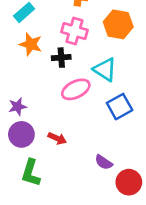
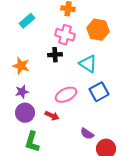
orange star: (31, 44) -> (21, 66), moved
pink ellipse: (76, 89) -> (66, 95), moved

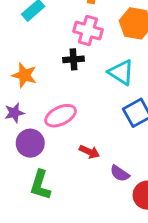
purple star: (22, 92) -> (14, 113), moved
pink ellipse: (66, 95) -> (61, 116), moved
red arrow: (52, 116) -> (89, 152), moved

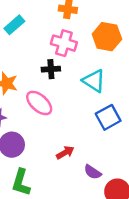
pink ellipse: (61, 116) -> (39, 103), moved, turned 68
red arrow: (89, 152) -> (65, 152), turned -54

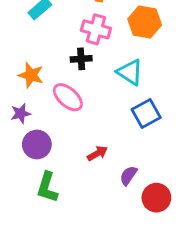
purple semicircle: (93, 172) -> (128, 176), turned 90

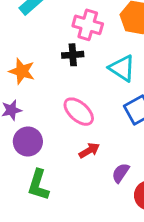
pink ellipse: (68, 97) -> (79, 112), moved

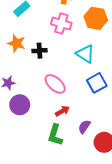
black cross: (73, 55) -> (39, 51), moved
orange star: (22, 71) -> (17, 43), moved
green L-shape: (38, 185) -> (55, 135), moved

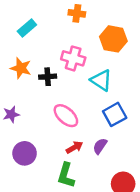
pink cross: (61, 24) -> (73, 58), moved
purple circle: (20, 105) -> (25, 153), moved
purple semicircle: (84, 127) -> (100, 146), moved

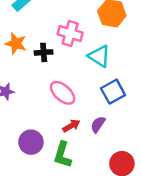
purple circle: (25, 153) -> (31, 142), moved

